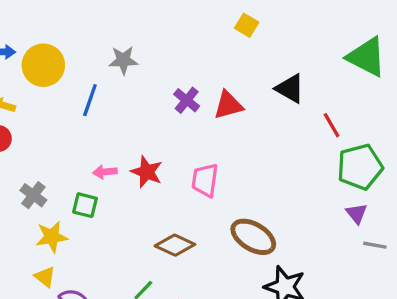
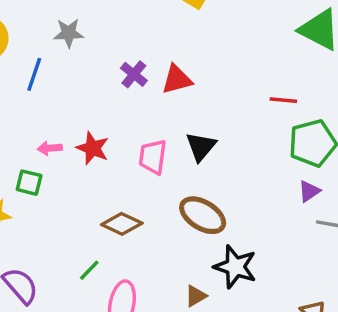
black triangle: (290, 89) -> (201, 146), moved, turned 40
red line: (332, 125) -> (283, 100), turned -55
purple triangle: (357, 214) -> (309, 191), turned 35

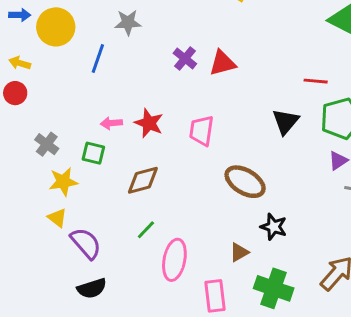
black triangle: (201, 146) -> (286, 122), moved
brown diamond: (122, 224) -> (143, 180), moved, turned -40
black star: (235, 267) -> (274, 227), size x0.7

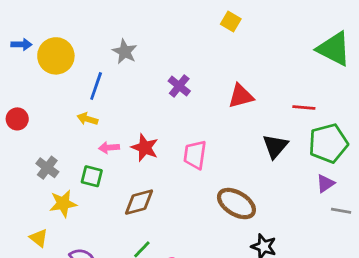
gray star: (128, 22) -> (125, 52), turned 30
yellow arrow: (20, 63) -> (87, 119), moved
red triangle: (223, 63) -> (241, 96), moved
yellow triangle: (57, 218) -> (39, 238), moved

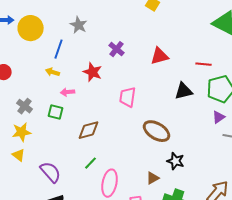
black triangle: (275, 146) -> (184, 91), turned 36
red star: (145, 148) -> (93, 72), moved
yellow star: (63, 204) -> (22, 132), moved

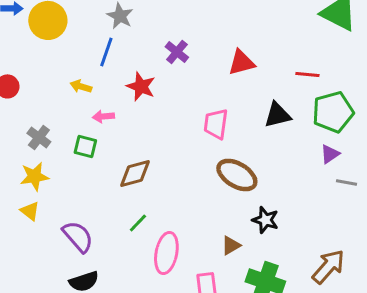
blue line: (59, 49) -> (106, 52), moved
pink trapezoid: (128, 97) -> (216, 124), moved

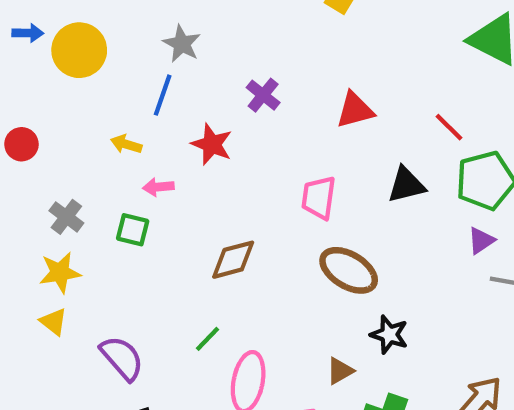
red line: (307, 74) -> (449, 127), turned 40
brown diamond: (135, 173) -> (233, 260), moved

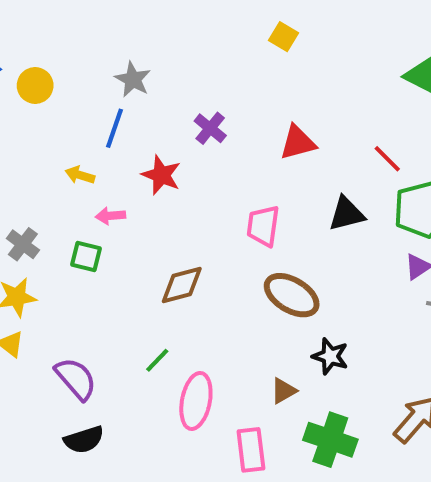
yellow circle: (79, 50) -> (35, 86), size x0.7

